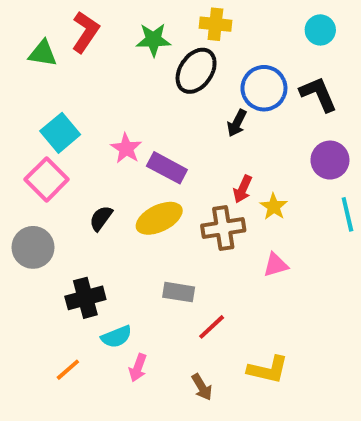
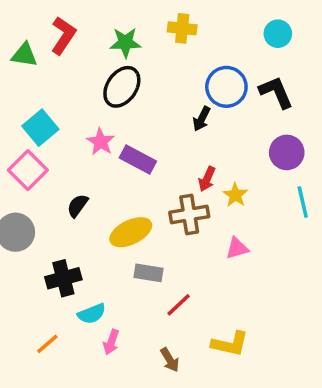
black ellipse: (196, 71) -> (122, 87), moved
yellow ellipse: (159, 218) -> (131, 232), moved

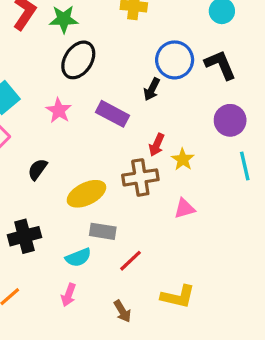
green star: (125, 43) -> (64, 19), moved
purple rectangle: (138, 160) -> (113, 114), moved
cyan semicircle: (92, 314) -> (78, 257), moved

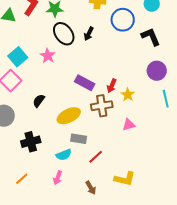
black ellipse: (78, 60) -> (64, 34), turned -70
blue circle: (175, 60) -> (123, 20), moved
black arrow: (152, 89) -> (89, 34), moved
pink star: (59, 111) -> (48, 56), moved
purple rectangle: (113, 114) -> (85, 83), moved

